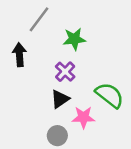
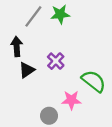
green star: (74, 39) -> (60, 14), moved
black triangle: (60, 99) -> (27, 70), moved

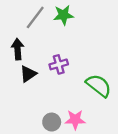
purple cross: (56, 61) -> (59, 64), turned 30
pink star: (71, 100) -> (75, 120), moved

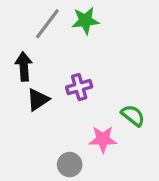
green semicircle: (99, 86) -> (133, 116), size x0.7
pink star: (75, 120) -> (103, 139), moved

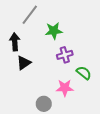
green star: (85, 21) -> (54, 31), moved
purple cross: (79, 87) -> (65, 55), moved

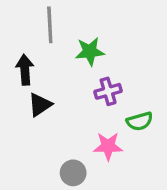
gray line: (30, 15) -> (50, 25), turned -40
green semicircle: (84, 73) -> (140, 121), turned 126

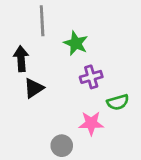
green star: (90, 51) -> (76, 43), turned 30

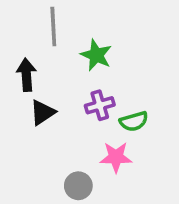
purple cross: (91, 77) -> (100, 105), moved
green semicircle: (118, 102) -> (134, 121), moved

